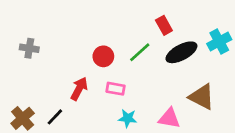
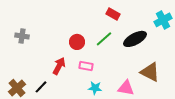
red rectangle: (164, 25) -> (113, 14), moved, turned -32
cyan cross: (219, 42) -> (163, 20), moved

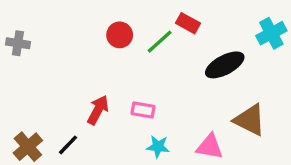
gray cross: (22, 36) -> (18, 43), moved
green line: (104, 39) -> (160, 42), moved
red circle: (77, 42) -> (120, 35), moved

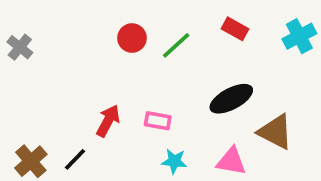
red rectangle: (188, 23) -> (235, 29), moved
gray cross: (18, 43) -> (20, 47), turned 30
black ellipse: (225, 65) -> (231, 99), moved

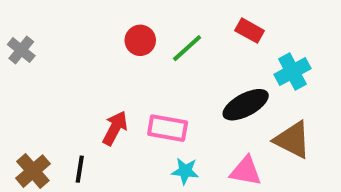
cyan cross: (299, 36) -> (292, 72), moved
pink rectangle: (158, 121) -> (168, 128), size x1.4
black line: (75, 159) -> (80, 169), turned -35

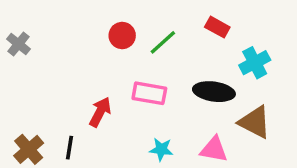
black ellipse: (246, 105) -> (214, 92), turned 36
pink rectangle: (168, 128) -> (149, 93), moved

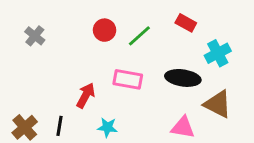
gray cross: (19, 44) -> (35, 36), moved
cyan star: (161, 149) -> (107, 127), moved

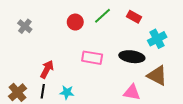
green line: (139, 36) -> (103, 16), moved
red arrow: (86, 95) -> (47, 69), moved
cyan star: (107, 127) -> (67, 92), moved

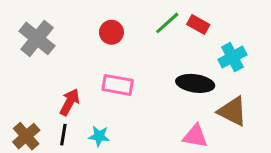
green line: (103, 16) -> (167, 23), moved
gray cross: (25, 26) -> (37, 38), size x1.6
pink rectangle: (92, 58) -> (118, 85), moved

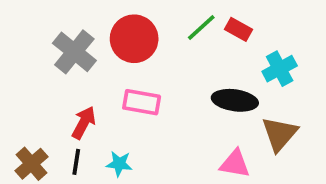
red circle: (111, 32) -> (134, 39), size x1.6
gray cross: (37, 38) -> (74, 52), moved
brown triangle: (232, 111) -> (280, 134), turned 44

